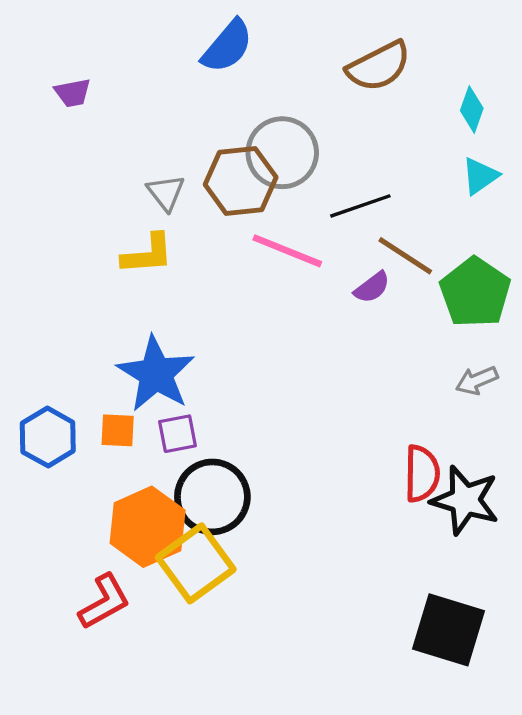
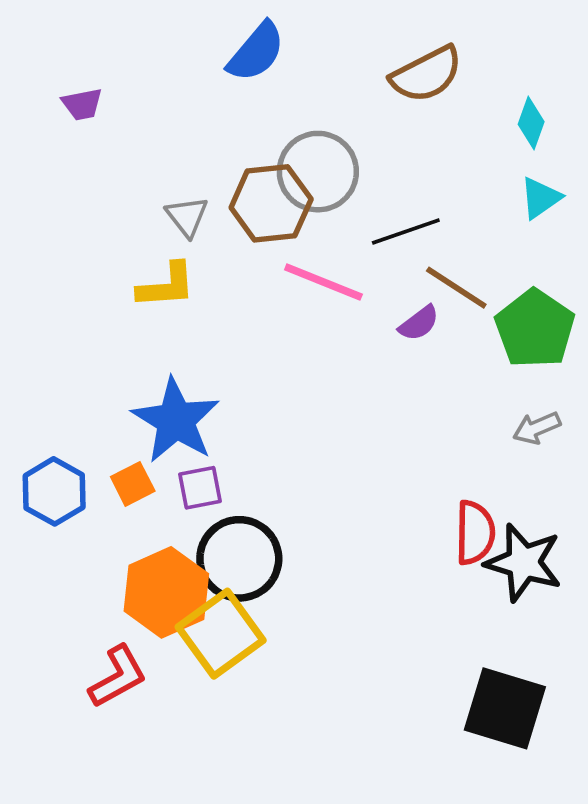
orange square: (118, 430) -> (133, 484), turned -30

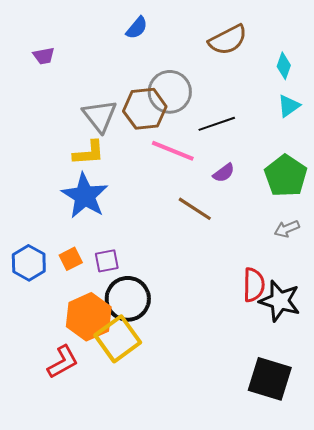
blue semicircle: (256, 52) -> (137, 28), size x0.7
gray triangle: (187, 217) -> (100, 116), size x1.5
brown line: (456, 288) -> (195, 209), moved
blue star: (176, 420) -> (85, 196), moved

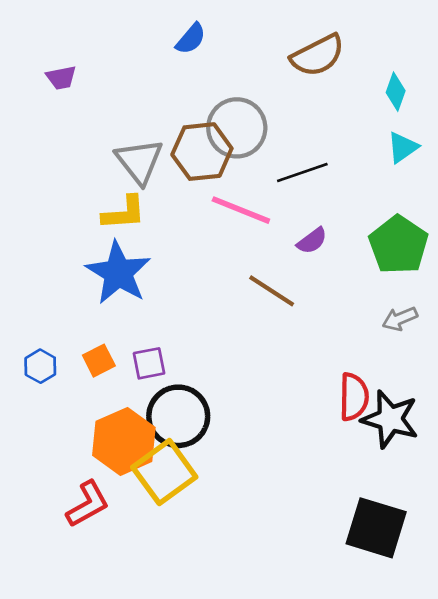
blue hexagon: (29, 263) -> (40, 366), size x0.7

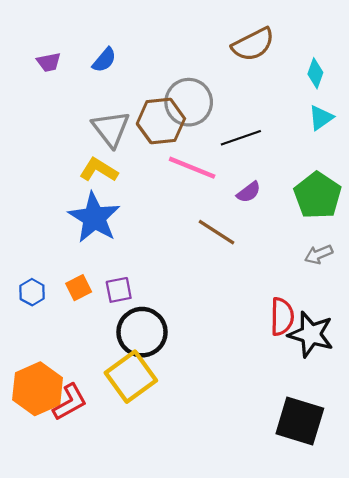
blue semicircle: (191, 39) -> (104, 60), moved
yellow L-shape: (124, 213) -> (99, 170), turned -144
orange hexagon: (124, 441) -> (38, 389), moved

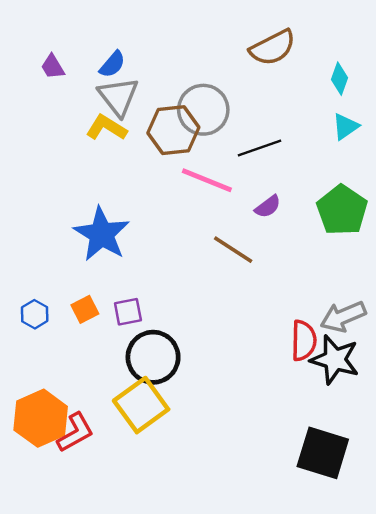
purple trapezoid: (49, 62) -> (53, 67), turned 70
gray triangle: (111, 129) -> (118, 97), moved
yellow L-shape: (99, 170) -> (106, 128), moved
gray arrow: (319, 254) -> (343, 317), moved, size x1.5

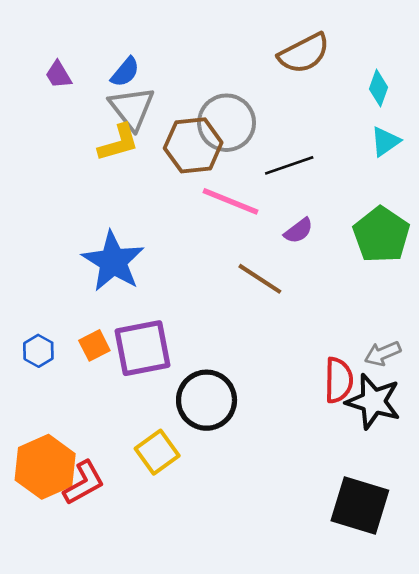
yellow L-shape: (106, 128) -> (118, 143), turned 132
purple square: (128, 312) -> (142, 348), size x1.8
gray arrow: (343, 317) -> (383, 353), size x0.7
black circle: (153, 357) -> (207, 400), moved
yellow square: (141, 405) -> (157, 452), size x0.7

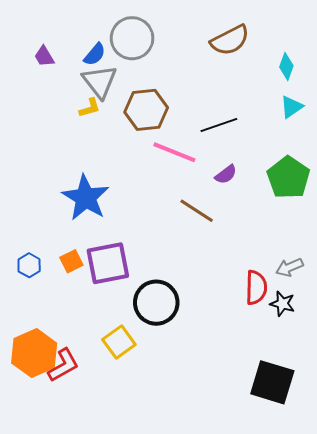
gray circle: (227, 123) -> (132, 38), moved
yellow L-shape: (118, 143) -> (90, 108), size x0.7
black star: (373, 401) -> (282, 304), size x0.6

